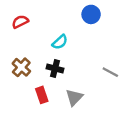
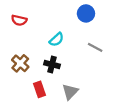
red semicircle: (20, 22) -> (19, 20), turned -140
gray line: (110, 72) -> (95, 47), moved

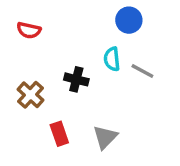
cyan semicircle: (57, 40) -> (112, 59), moved, turned 126
black cross: (52, 64) -> (76, 79), moved

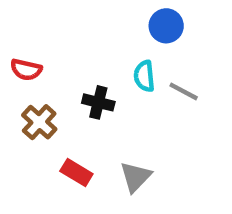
red semicircle: (29, 30) -> (26, 70), moved
red rectangle: (59, 134) -> (76, 172), turned -40

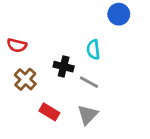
blue circle: (166, 26) -> (119, 14), moved
gray line: (184, 91) -> (89, 82), moved

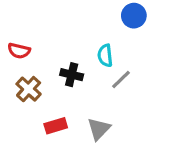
gray line: (89, 82) -> (121, 79), moved, turned -72
red rectangle: (49, 112) -> (56, 126), turned -48

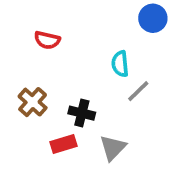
red semicircle: (19, 51) -> (47, 40), moved
black cross: (72, 75) -> (82, 113), moved

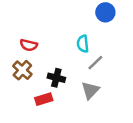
red semicircle: (47, 40) -> (29, 45), moved
gray triangle: (113, 148) -> (90, 90), moved

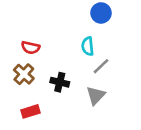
blue circle: (105, 12) -> (101, 13), moved
red rectangle: (44, 99) -> (30, 111), moved

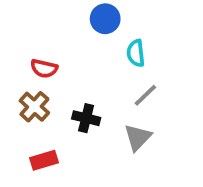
blue circle: (101, 13) -> (105, 19), moved
cyan semicircle: (88, 46) -> (136, 53), moved

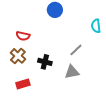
cyan semicircle: (136, 53) -> (96, 26), moved
gray triangle: (138, 137) -> (72, 72), turned 35

